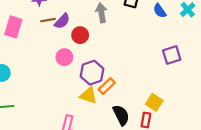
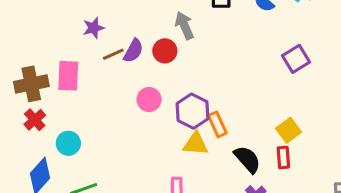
red circle: (80, 35) -> (165, 51), moved
orange rectangle: (107, 86) -> (217, 124), turned -56
yellow square: (154, 102) -> (289, 130), turned 35

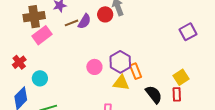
red circle: (165, 51) -> (105, 14), moved
pink rectangle: (68, 76) -> (42, 35), turned 48
brown cross: (31, 84) -> (34, 17), moved
pink circle: (149, 100) -> (94, 67), moved

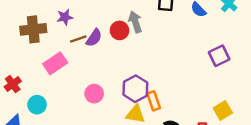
pink rectangle: (42, 35) -> (55, 63), moved
pink circle: (94, 67) -> (94, 94), moved
yellow square: (181, 77) -> (223, 110), moved

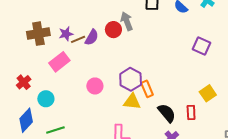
purple star: (65, 17) -> (66, 34), moved
purple square: (219, 56) -> (202, 46), turned -36

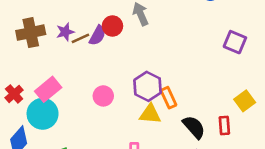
red circle: (113, 30) -> (112, 26), moved
pink rectangle: (59, 62) -> (48, 89), moved
cyan circle: (46, 99) -> (43, 114), size x1.5

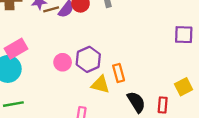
purple square: (235, 42) -> (184, 35), turned -30
purple hexagon: (148, 86) -> (88, 59), moved

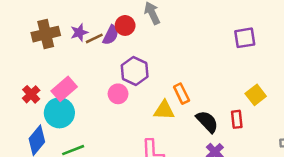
purple hexagon: (88, 59) -> (135, 71), moved

